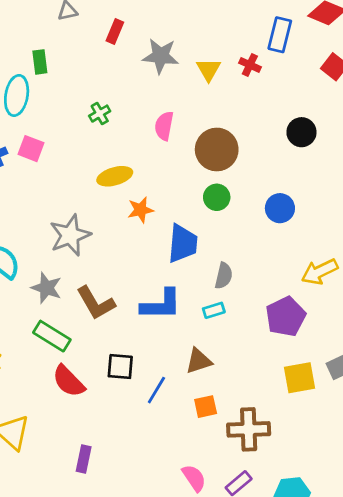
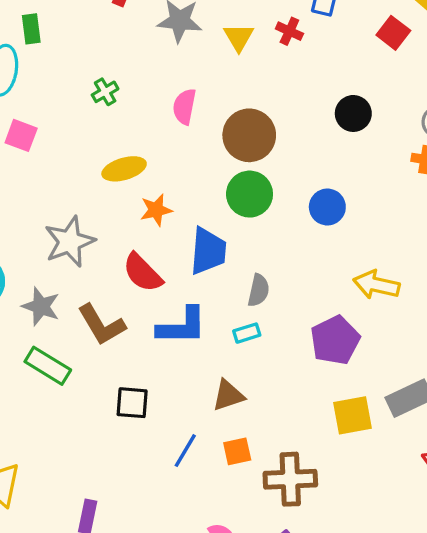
green circle: (217, 197) -> (250, 194), size x1.4
yellow arrow: (320, 272) -> (376, 285), turned 39
red semicircle: (68, 381) -> (143, 273), moved
blue line: (156, 390) -> (185, 451), moved

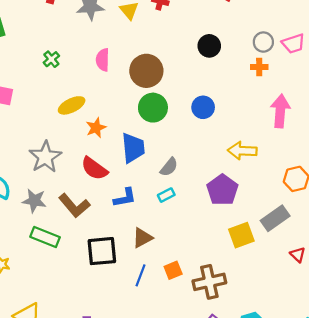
gray semicircle: (259, 290) -> (169, 167), turned 36
blue L-shape: (182, 326) -> (125, 198), size x0.7
brown triangle: (228, 395) -> (142, 238), moved
black square: (132, 403) -> (102, 251), size x1.4

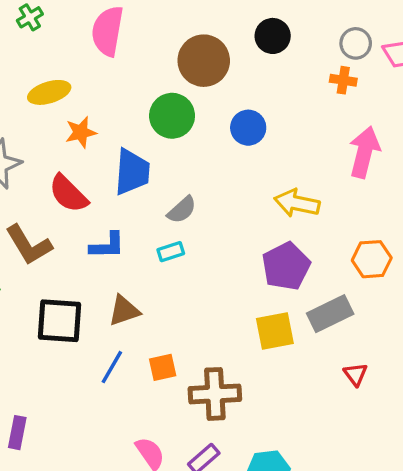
pink semicircle: (103, 60) -> (108, 31), size x1.4
brown circle: (146, 71) -> (204, 61), moved
purple pentagon: (222, 190) -> (286, 266), moved

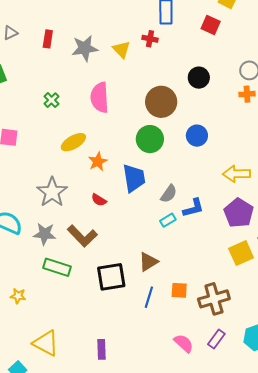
red semicircle: (68, 194) -> (99, 200), size x0.6
blue L-shape: (107, 246) -> (193, 208), moved
orange square: (163, 367) -> (179, 290), turned 30

